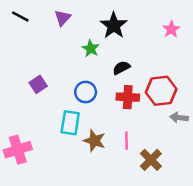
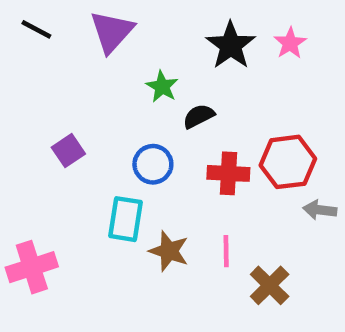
purple triangle: (63, 18) -> (112, 32), size x1.5
black star: (114, 25) -> (231, 45), moved
pink star: (171, 29) -> (290, 43), moved
black semicircle: (121, 68) -> (199, 116), moved

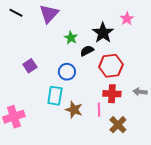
black star: (231, 45) -> (103, 33), moved
red hexagon: (288, 162) -> (111, 66), moved
red cross: (228, 173) -> (112, 94), moved

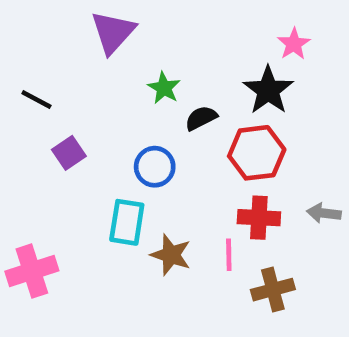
black line: (16, 13) -> (36, 100), moved
black star: (103, 33) -> (268, 90), moved
brown cross: (118, 125) -> (273, 290), turned 30

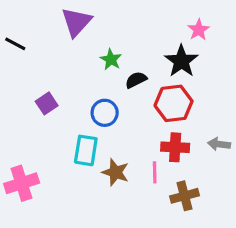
black line: (36, 100) -> (15, 44), moved

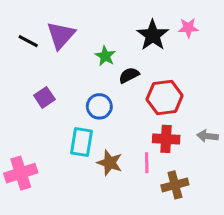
purple triangle: (76, 22) -> (61, 35), moved
pink star: (199, 30) -> (188, 28), turned 30
black line: (15, 44) -> (28, 41), moved
black star: (181, 61) -> (153, 35), moved

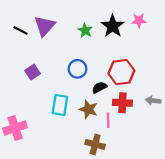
green star: (105, 56) -> (85, 30), moved
black semicircle: (129, 75) -> (99, 87), moved
blue circle: (99, 106) -> (78, 69), moved
brown star: (110, 163) -> (88, 109), moved
brown cross: (175, 185) -> (95, 144), moved, turned 30

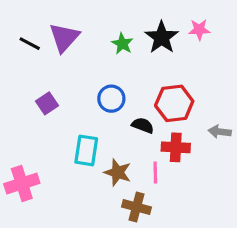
black semicircle: (99, 87) -> (143, 125), turned 48
gray arrow: (153, 101) -> (220, 132), moved
brown star: (88, 109) -> (118, 172), moved

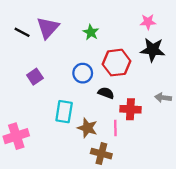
black star: (162, 37) -> (153, 50), moved, turned -30
red hexagon: (174, 103) -> (116, 63), moved

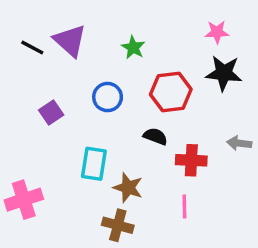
purple triangle: (48, 28) -> (70, 41), turned -30
blue circle: (83, 73) -> (108, 97), moved
pink line: (115, 128) -> (184, 206), moved
brown cross: (101, 154) -> (118, 225), moved

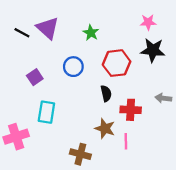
black semicircle: (155, 136) -> (106, 93), turned 56
cyan rectangle: (94, 164) -> (46, 112), moved
brown star: (128, 188) -> (105, 128), moved

